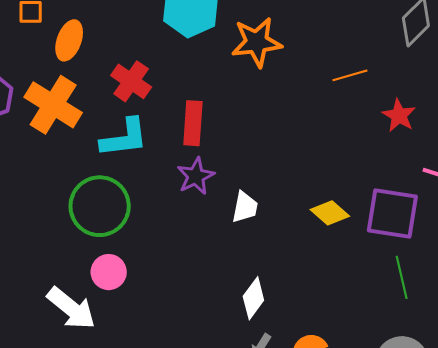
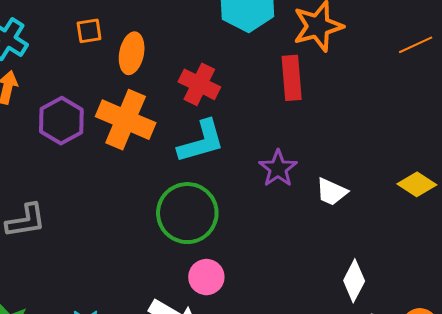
red rectangle: (193, 123) -> (292, 78), moved
white trapezoid: (245, 207) -> (332, 192), turned 112

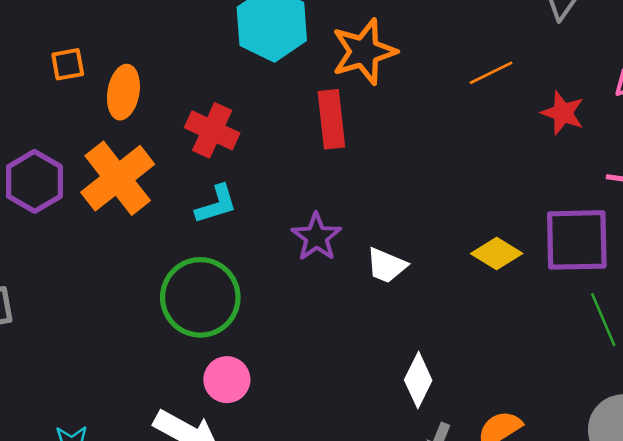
orange cross: (126, 120) -> (118, 178), turned 30
cyan L-shape: (201, 142) -> (216, 204), size x0.7

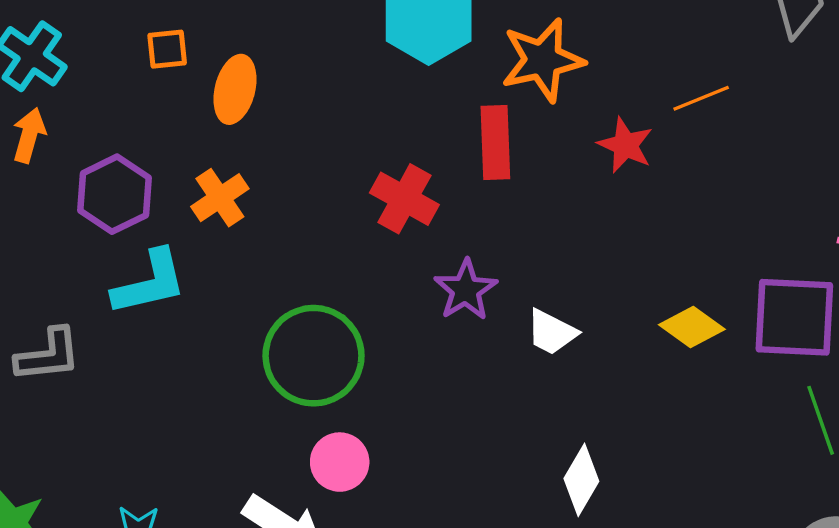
red star: (563, 113) -> (625, 145), moved
red cross: (212, 130) -> (404, 199), moved
orange cross: (118, 178) -> (220, 198), size x0.6
cyan L-shape: (216, 204) -> (149, 283), moved, size x1.4

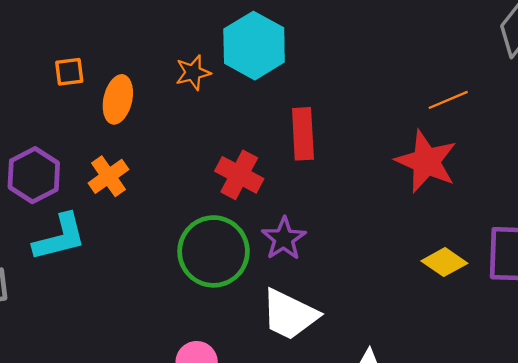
orange star: (543, 60) -> (193, 73), moved, size x0.6
red star: (625, 145) -> (426, 161), moved, size x1.6
white trapezoid: (552, 332) -> (290, 315), moved, size x1.6
green circle: (314, 356) -> (214, 251), moved

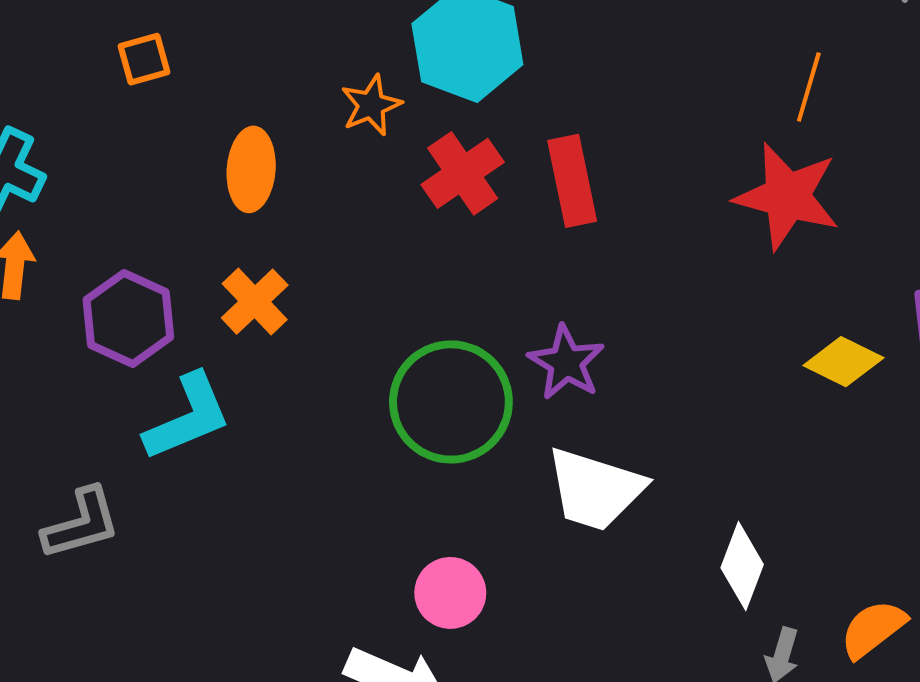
orange square: (69, 72) -> (144, 59), moved
orange line: (448, 100) -> (809, 87), turned -42
red cross: (239, 175) -> (463, 173), moved, turned 36

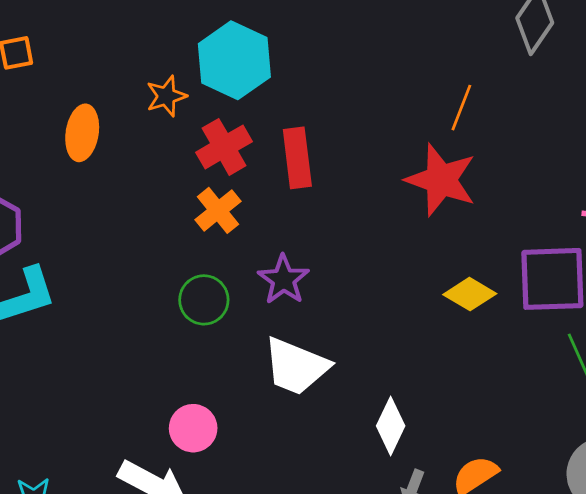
orange cross: (255, 302) -> (218, 210), moved
green circle: (451, 402) -> (204, 300), size x0.6

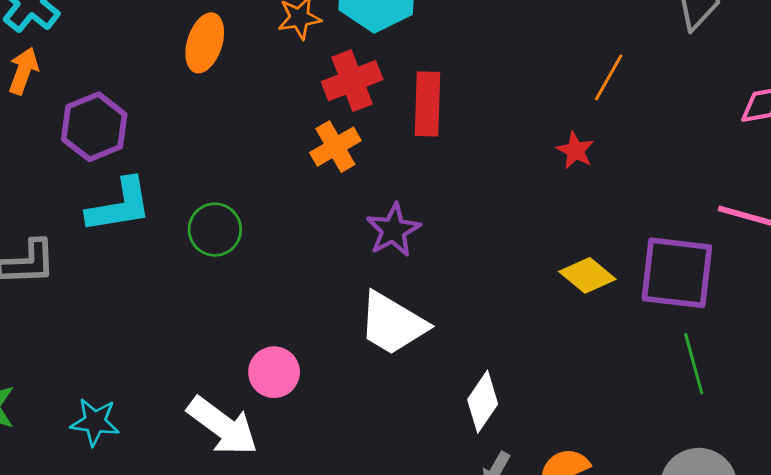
red star: (441, 180) -> (575, 150), size x0.5
green circle: (204, 300) -> (215, 230), moved

